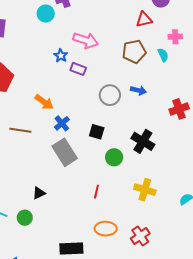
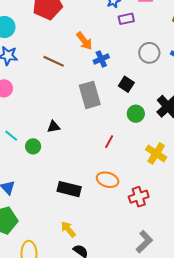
purple rectangle: (78, 69) -> (126, 19), turned -49
blue cross: (62, 123) -> (101, 59), moved

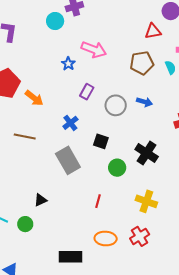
purple rectangle: (126, 19) -> (87, 92), moved, turned -35
orange arrow: (84, 41) -> (34, 98), moved
red cross: (139, 197) -> (140, 236), moved

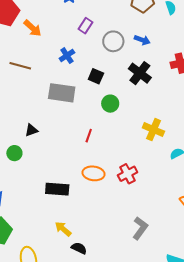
black cross: (147, 153) -> (140, 73), moved
gray rectangle: (68, 160) -> (62, 93), turned -56
yellow cross: (146, 201) -> (153, 130), moved

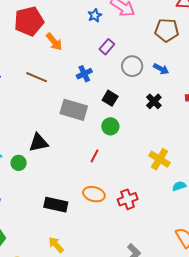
black cross: (140, 73) -> (154, 101), size x0.7
green circle: (110, 104) -> (110, 126), moved
black triangle: (31, 130) -> (39, 143), size x1.5

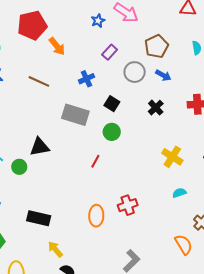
brown pentagon: (167, 30) -> (157, 46), moved, turned -30
yellow cross: (160, 159) -> (172, 157), moved
orange ellipse: (94, 194) -> (96, 216), moved, turned 75
black rectangle: (56, 205) -> (39, 218), moved

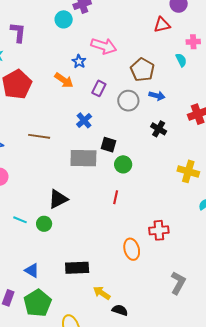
orange arrow: (57, 46) -> (64, 80), moved
black square: (112, 104) -> (109, 145), moved
red cross: (128, 205) -> (159, 230), turned 30

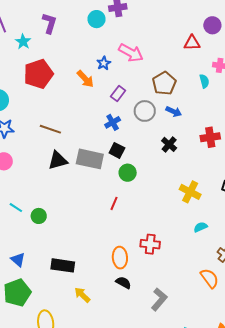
blue cross: (84, 120) -> (113, 122), moved
black triangle: (58, 199) -> (58, 160), moved
black semicircle: (120, 310) -> (123, 283), moved

